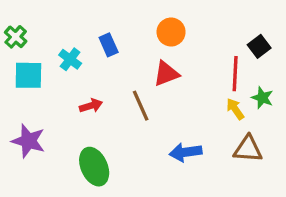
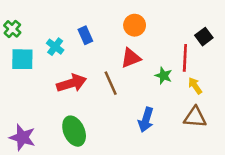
green star: (262, 98) -> (164, 76), moved
red arrow: (91, 106) -> (72, 83), size x1.6
yellow arrow: (235, 109) -> (195, 86), moved
purple star: (28, 141) -> (22, 137), moved
blue arrow: (185, 152) -> (146, 120), turned -65

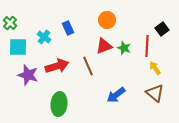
green star: (164, 76) -> (124, 48), moved
brown triangle: (195, 117) -> (155, 93), turned 36
blue arrow: (146, 120) -> (116, 95), turned 36
green ellipse: (74, 131) -> (59, 104), turned 30
purple star: (22, 137) -> (28, 75), moved

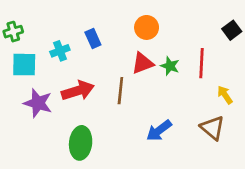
green cross: (10, 23) -> (13, 32), turned 32
black square: (162, 29) -> (232, 30), moved
cyan cross: (44, 37) -> (60, 51), turned 32
brown line: (88, 66) -> (120, 91), turned 30
yellow arrow: (155, 68) -> (225, 95), moved

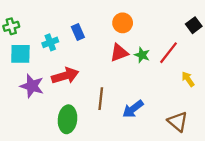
red line: (202, 63) -> (168, 53), turned 35
brown line: (120, 91) -> (101, 99), moved
brown triangle: (213, 128) -> (178, 122), moved

